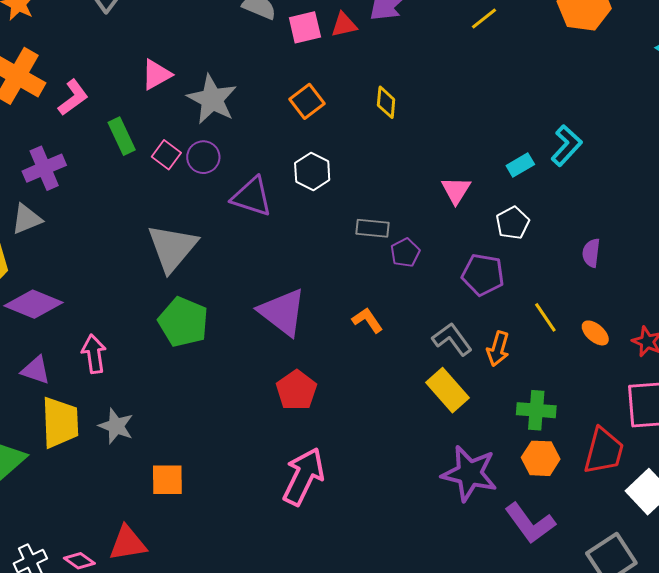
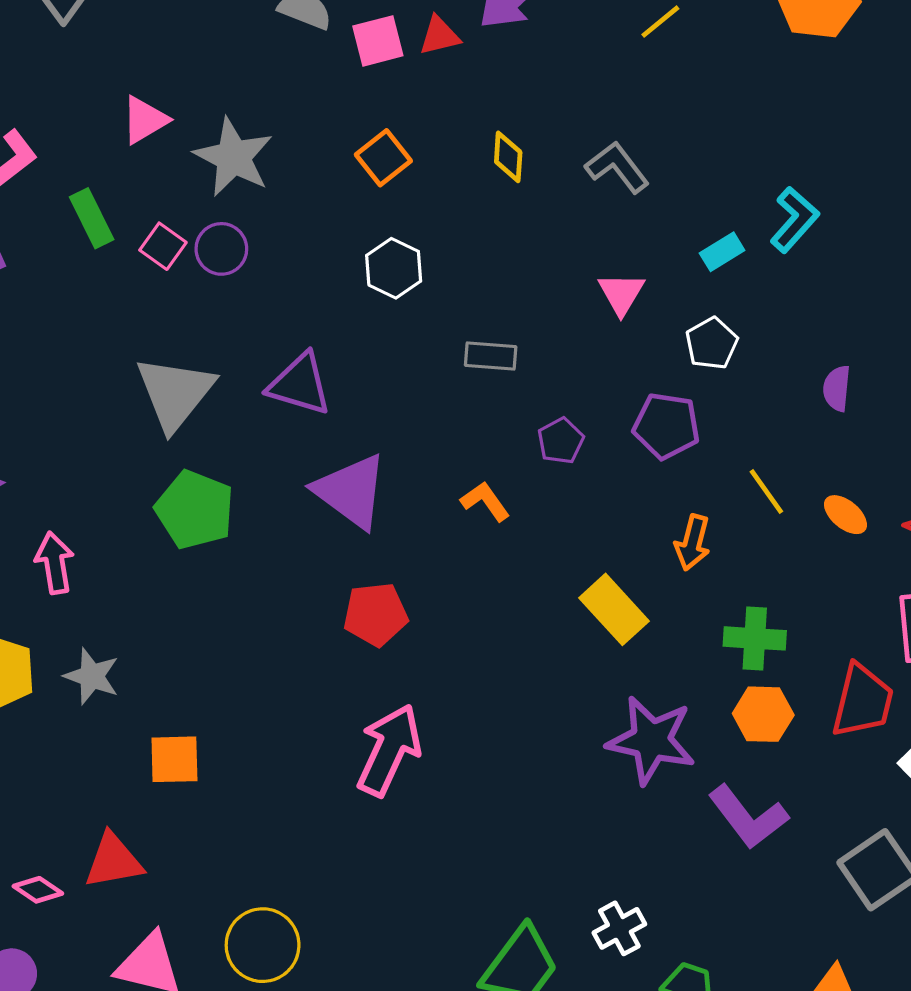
purple triangle: (252, 197) -> (300, 384), moved
purple pentagon: (405, 253) -> (561, 441), moved
gray L-shape: (452, 339) -> (617, 167), moved
red pentagon: (296, 390) -> (376, 614), turned 30

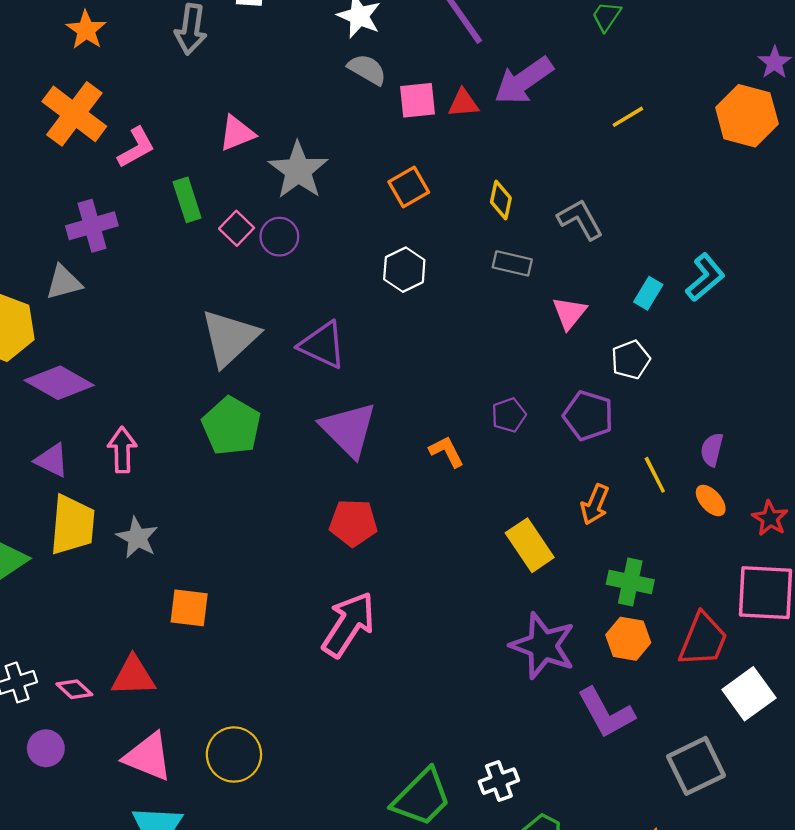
cyan rectangle: (722, 252) -> (648, 293), turned -36
gray rectangle: (491, 356) -> (512, 263), moved
purple semicircle: (837, 388) -> (712, 450), moved

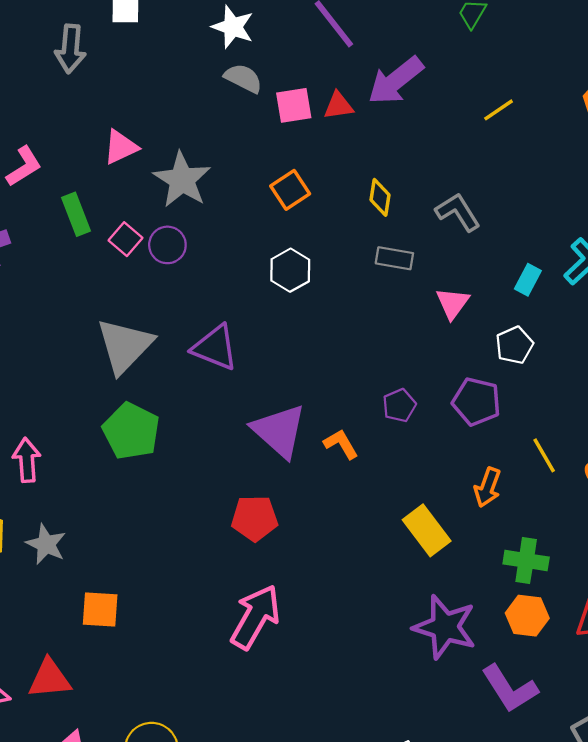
purple triangle: (349, 429) -> (279, 431), moved

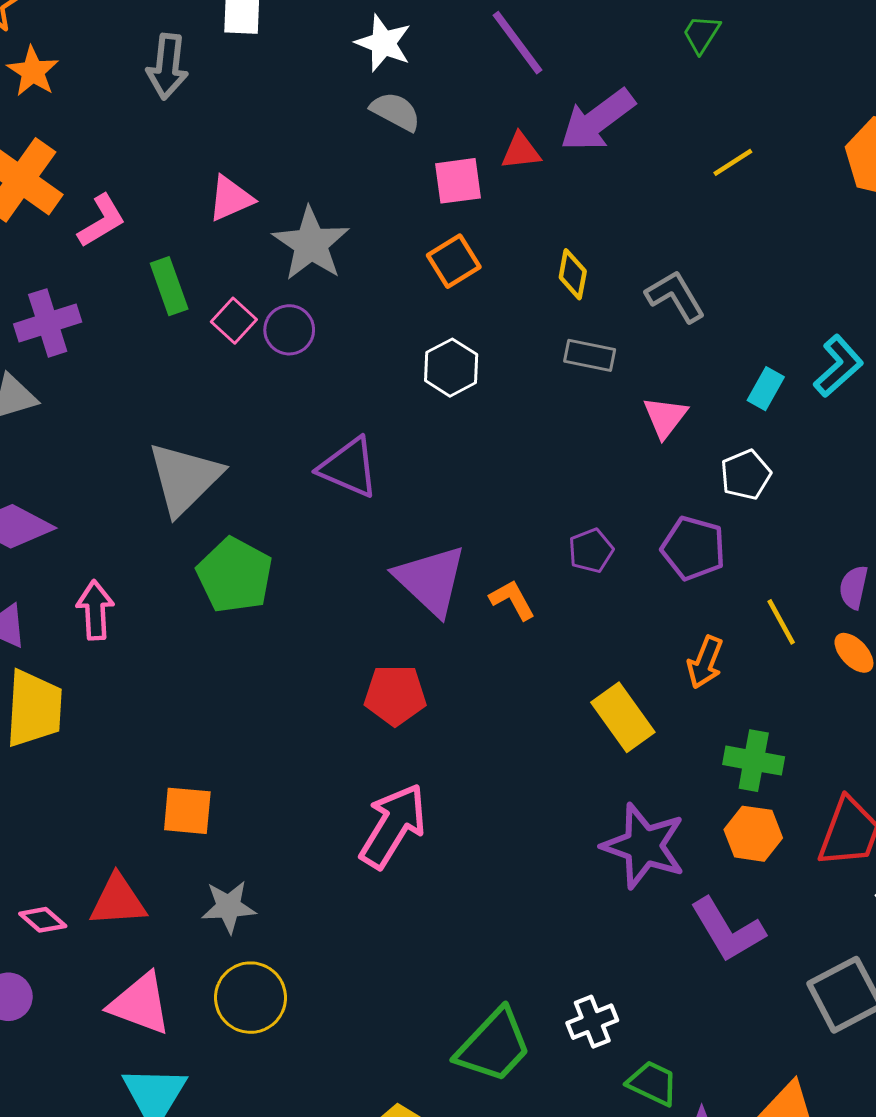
pink square: (294, 105) -> (458, 181), moved
gray triangle: (125, 346) -> (184, 478), moved
gray star: (46, 544) -> (229, 907), moved, turned -30

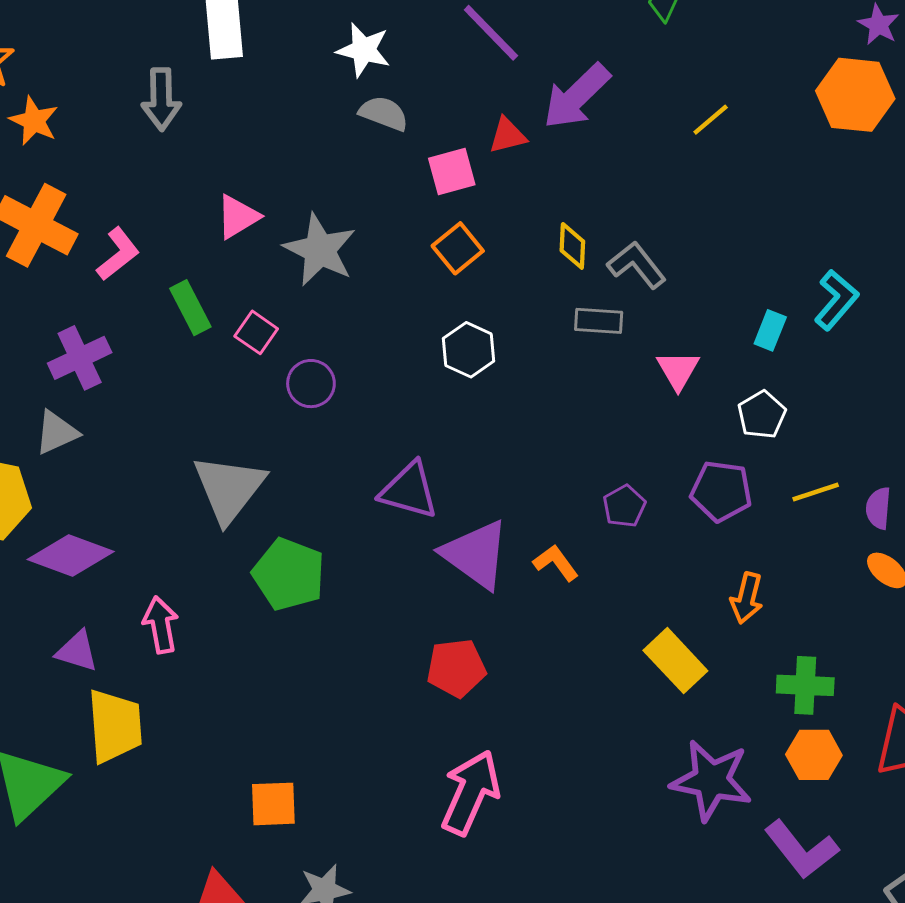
gray L-shape: (675, 296) -> (637, 265), moved
purple circle: (289, 330) -> (311, 384), moved
purple triangle: (349, 467) -> (409, 490), moved
yellow line: (781, 622) -> (816, 492), moved, turned -72

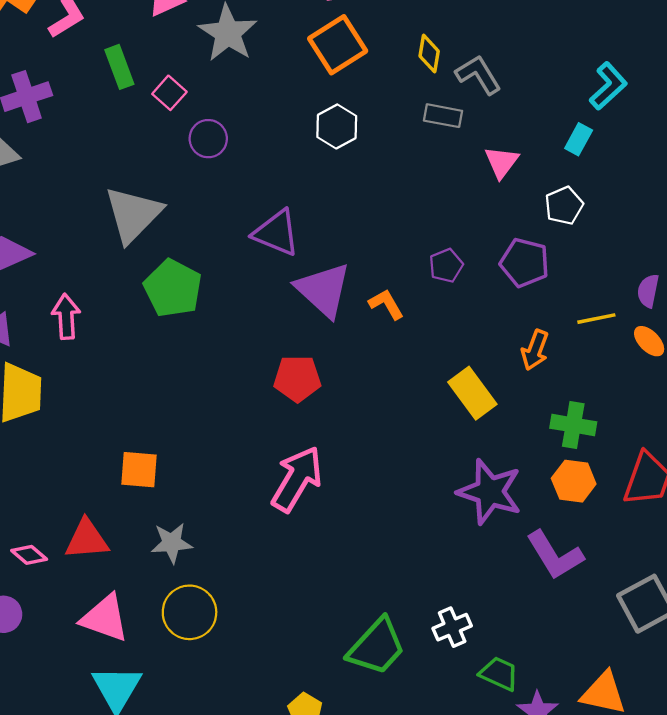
orange square: (458, 248) -> (338, 45), size x1.4
cyan L-shape: (836, 300) -> (608, 86), moved
yellow line: (816, 492) -> (596, 319), moved

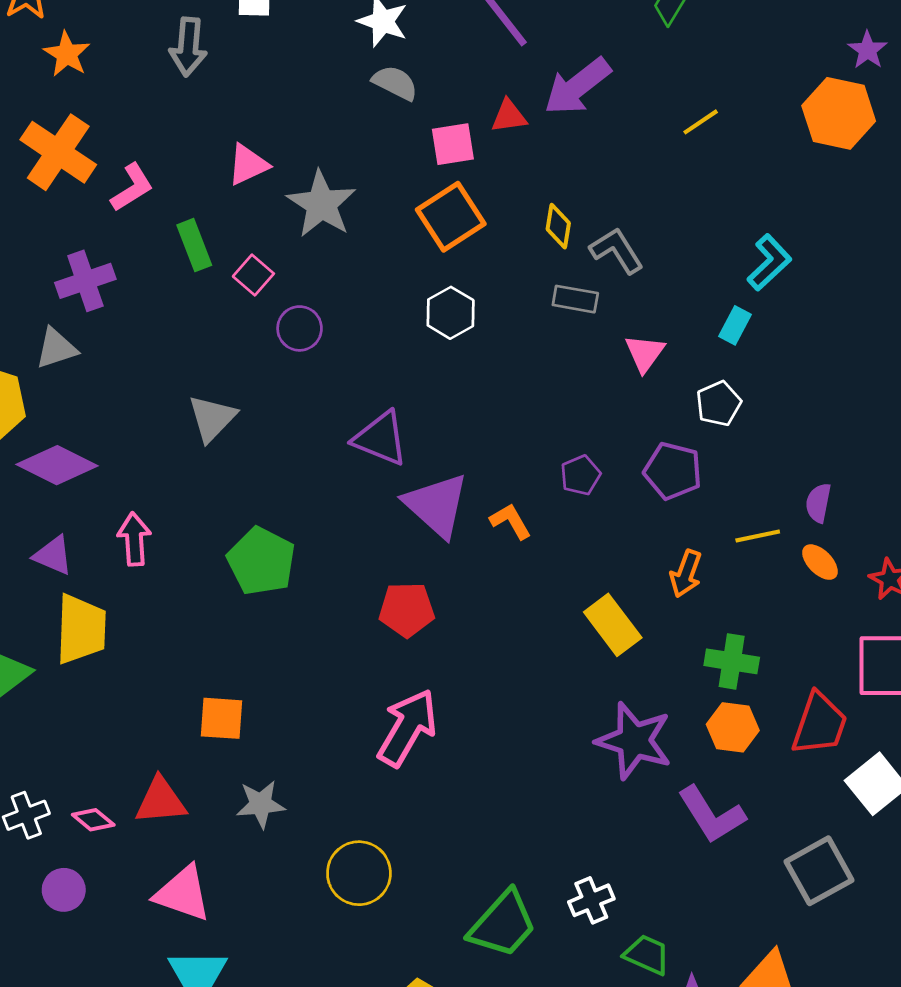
gray triangle: (133, 214) -> (212, 418), size x0.7
green pentagon: (173, 288) -> (261, 561), moved
yellow circle: (190, 612) -> (359, 873), moved

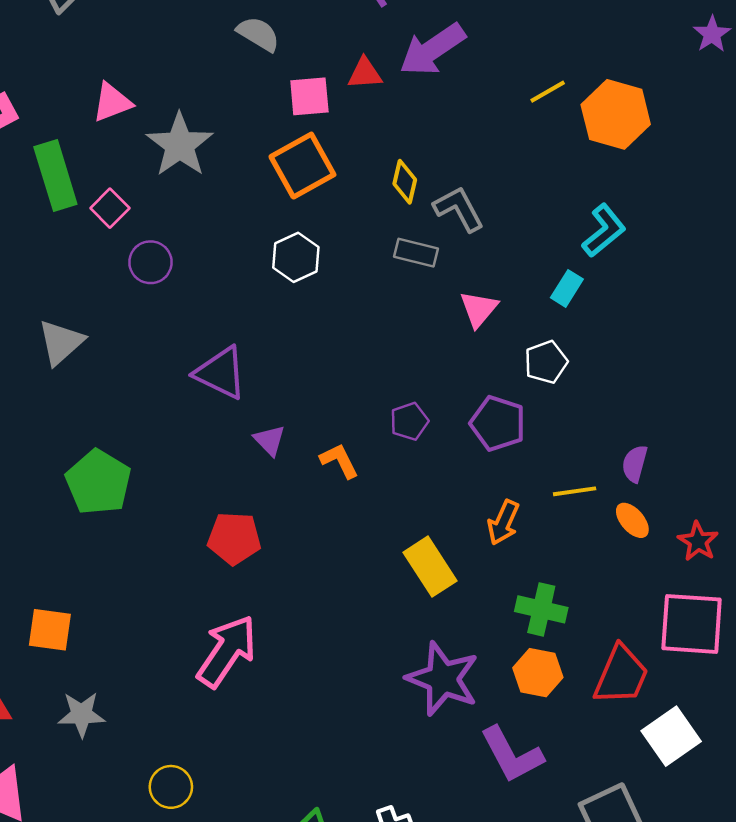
orange hexagon: (839, 113) -> (616, 114), moved
green rectangle: (194, 245) -> (55, 176), size x1.4
purple triangle: (436, 505) -> (270, 440), size x0.5
yellow circle: (359, 873) -> (171, 787), size x0.7

